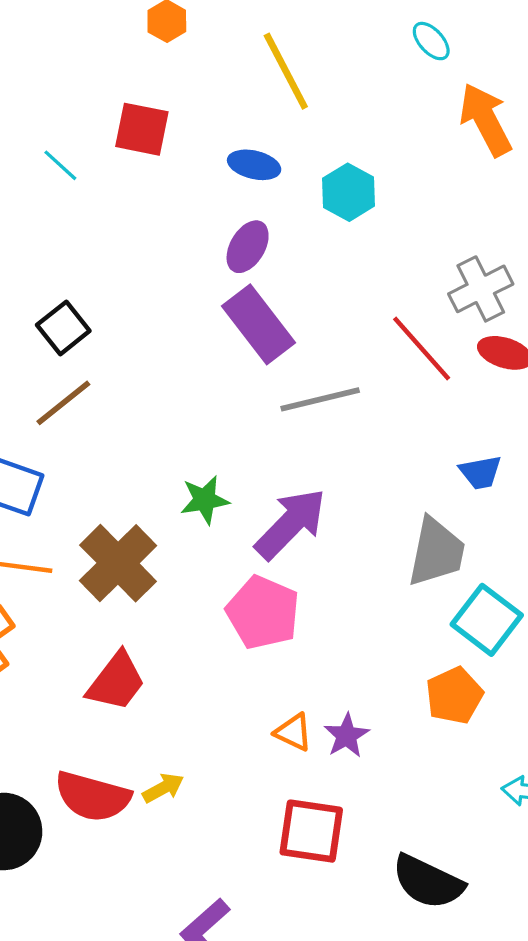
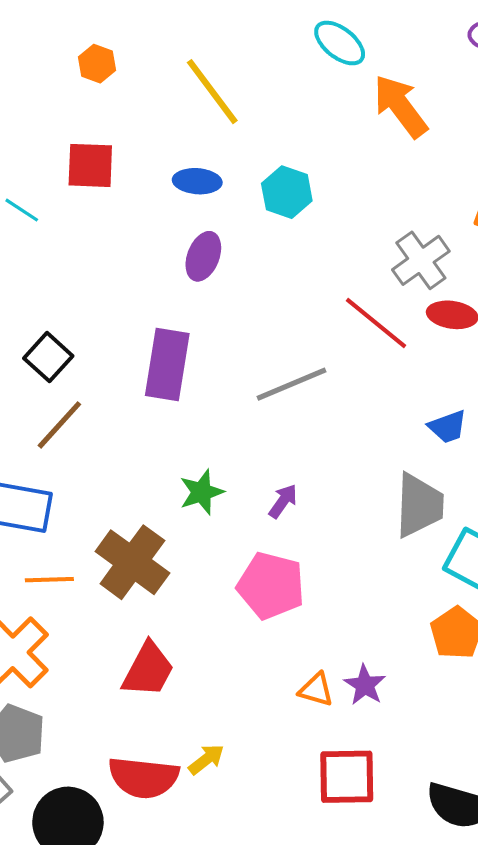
cyan ellipse: (431, 41) -> (340, 43), size x1.4
purple rectangle: (258, 324) -> (167, 365), moved, turned 56
purple arrow: (291, 524) -> (283, 501), size x0.5

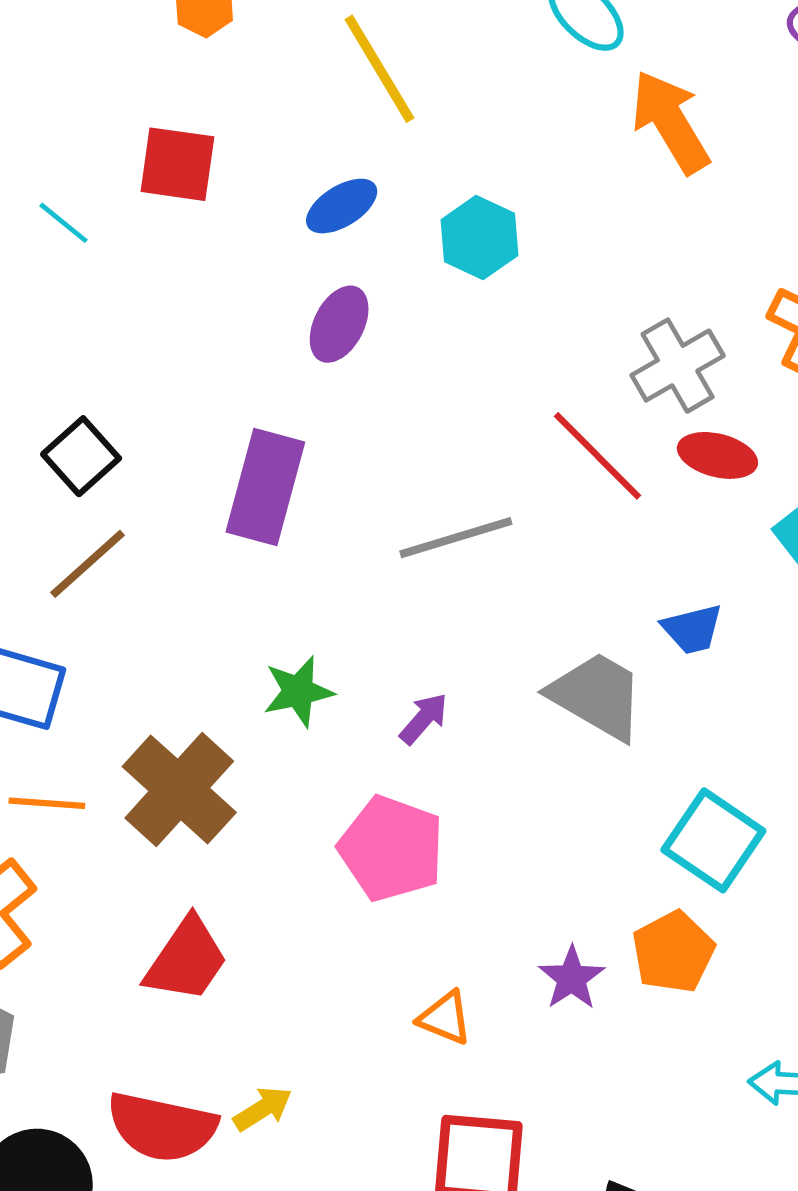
blue ellipse: (197, 181) -> (342, 206), turned -42
gray trapezoid: (419, 505) -> (597, 696), moved, turned -68
purple star: (365, 685) -> (572, 978), moved

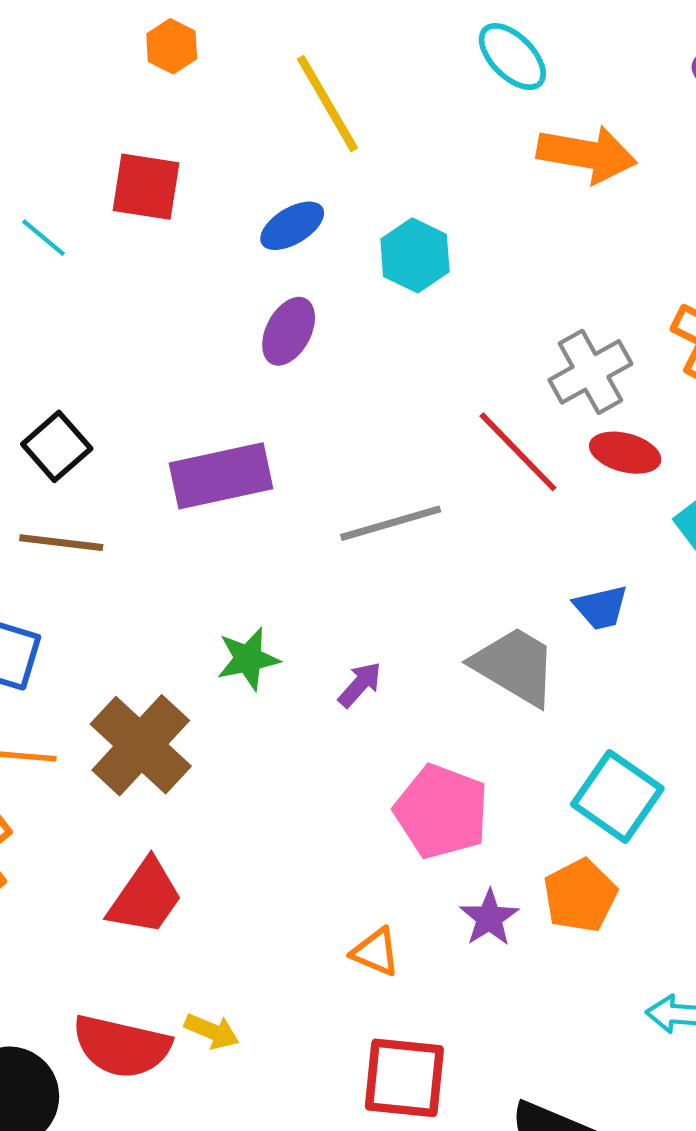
orange arrow: (670, 122) -> (587, 154), turned 130
purple rectangle: (265, 487) -> (221, 476), turned 62
brown line: (87, 564) -> (61, 543), turned 48
pink pentagon: (391, 848) -> (441, 811), moved
yellow arrow: (263, 1109) -> (212, 1031), turned 54

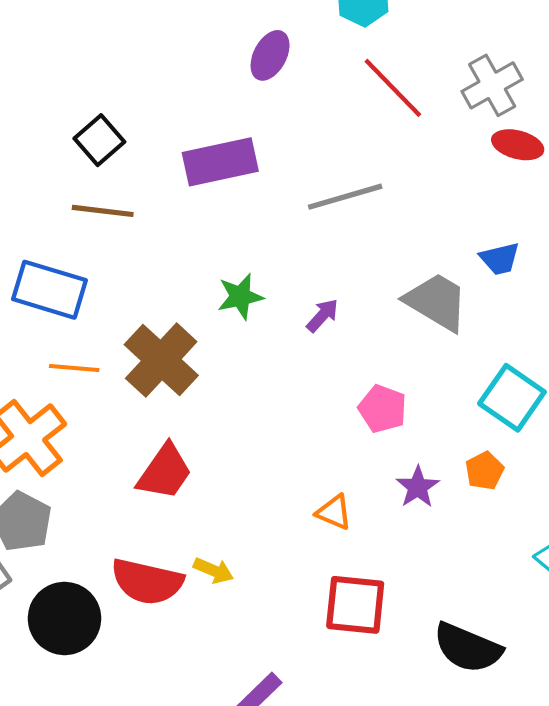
red line: (518, 452) -> (393, 88), moved
pink pentagon: (441, 811) -> (382, 409), size x0.7
orange pentagon: (580, 896) -> (485, 471), size x0.7

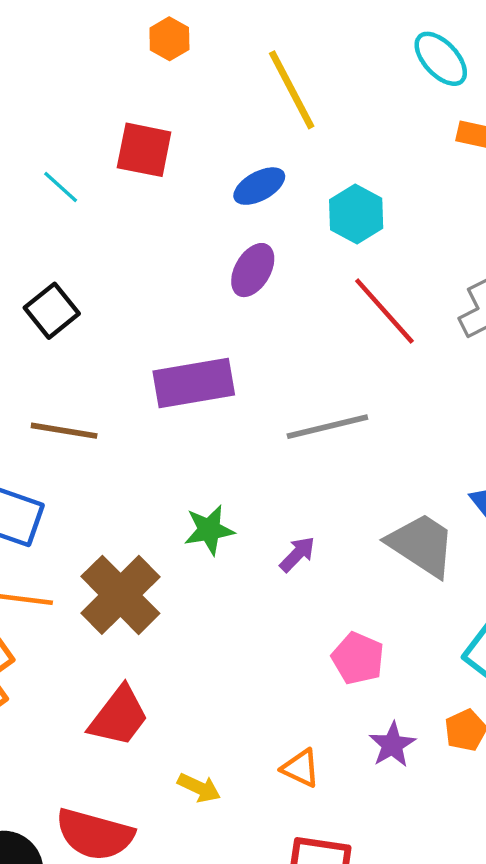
black square: (99, 140) -> (52, 311), moved
yellow arrow: (213, 570) -> (199, 788), moved

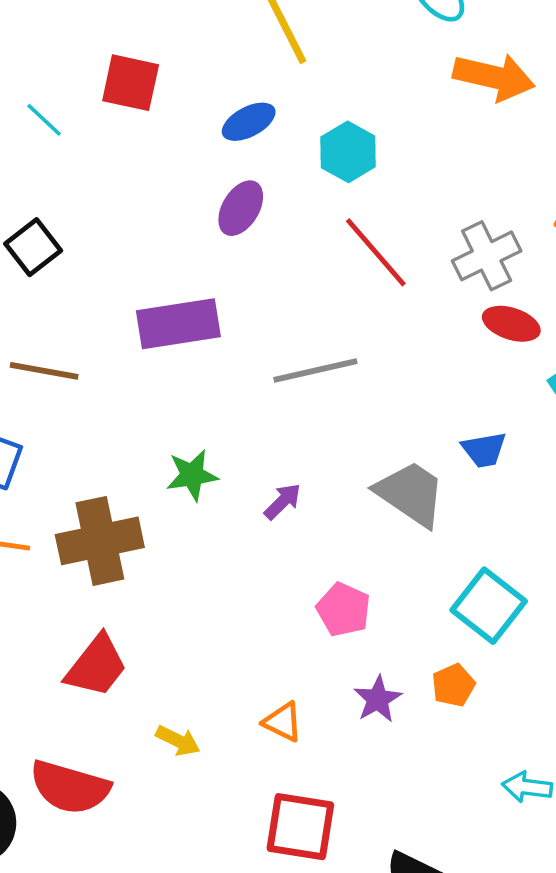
brown cross: (120, 595) -> (100, 541), turned 32

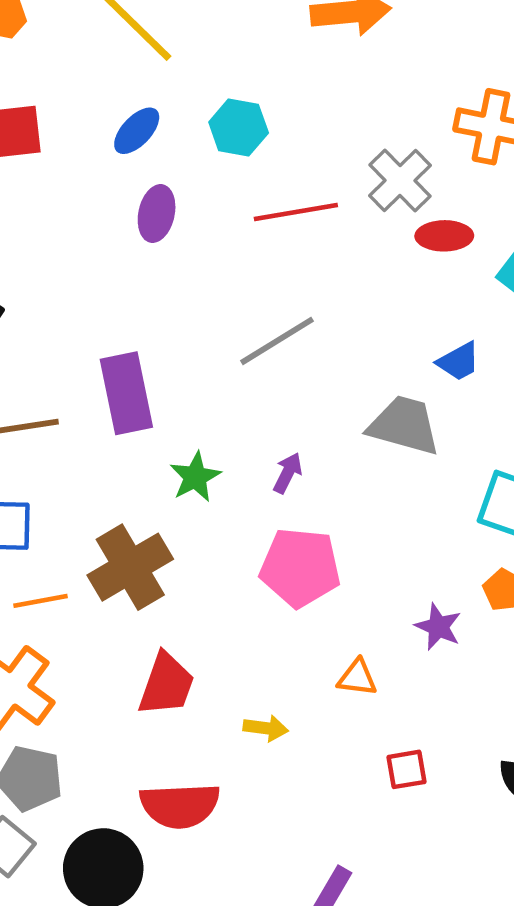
red line: (376, 252) -> (296, 212), turned -40
purple rectangle: (178, 324) -> (126, 393), moved, turned -74
pink pentagon: (343, 610) -> (300, 567), moved, size x1.5
red square: (300, 827) -> (407, 769), size x0.6

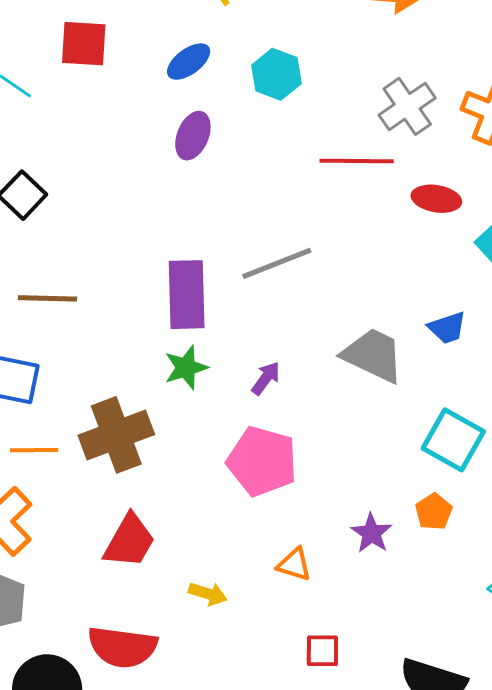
gray cross: (400, 180) -> (407, 106), moved
red line: (296, 212) -> (357, 161), moved
blue trapezoid: (459, 361) -> (447, 328), moved
purple rectangle: (126, 393) -> (187, 295), moved

